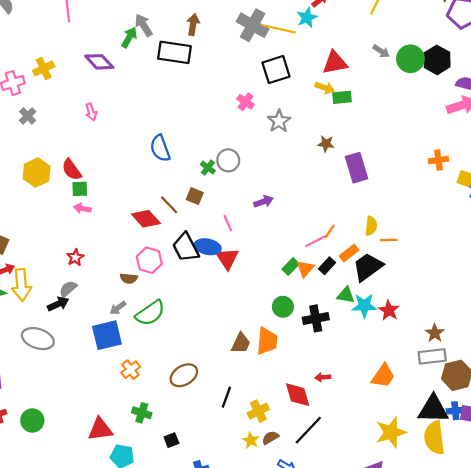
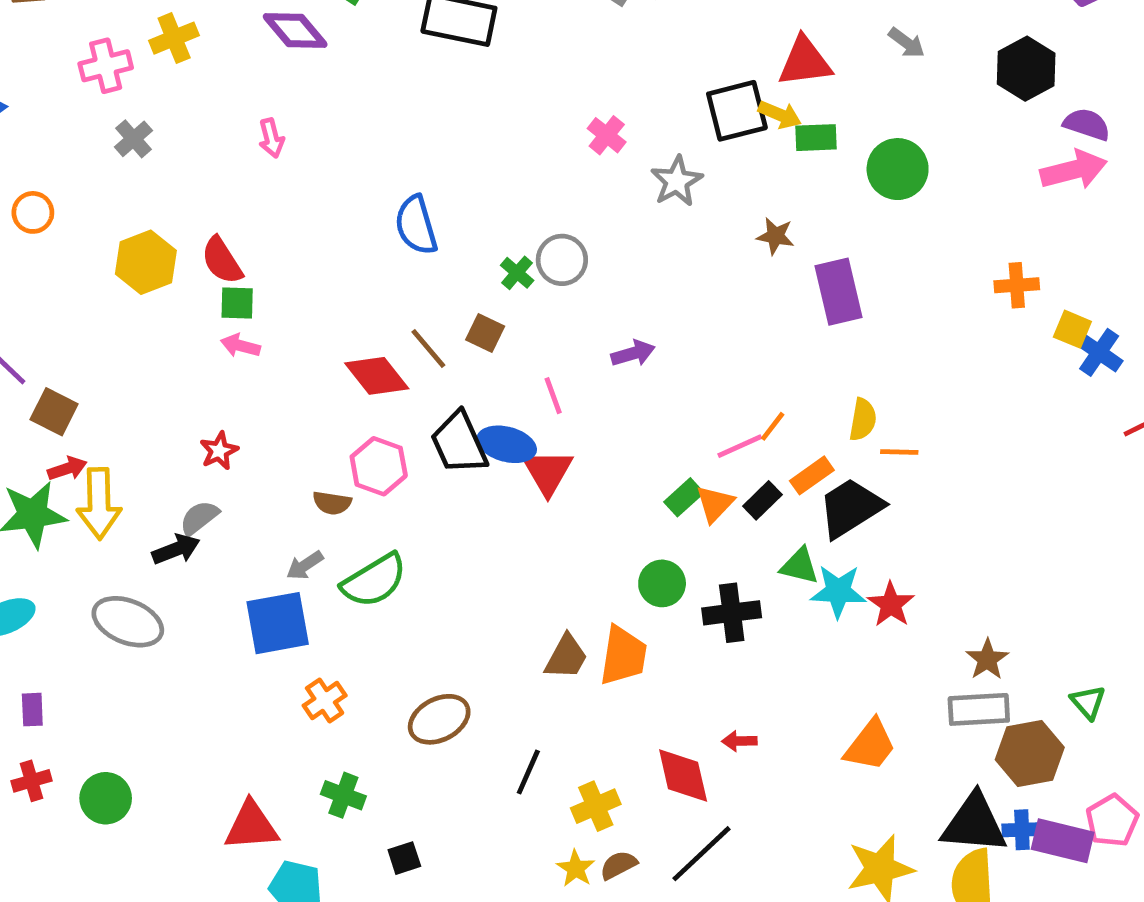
green circle: (410, 59) -> (898, 169), moved
black square: (276, 70) -> (737, 111), moved

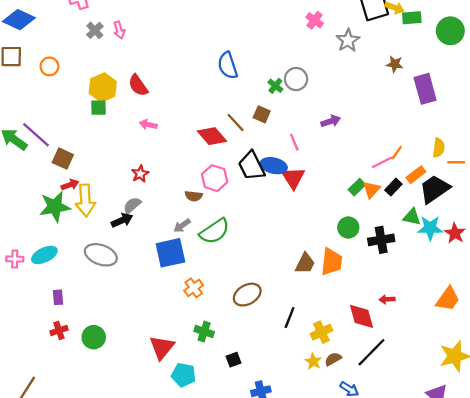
pink arrow: (271, 138) -> (119, 30), moved
green square: (237, 303) -> (98, 108), moved
red triangle: (251, 826) -> (162, 347), turned -44

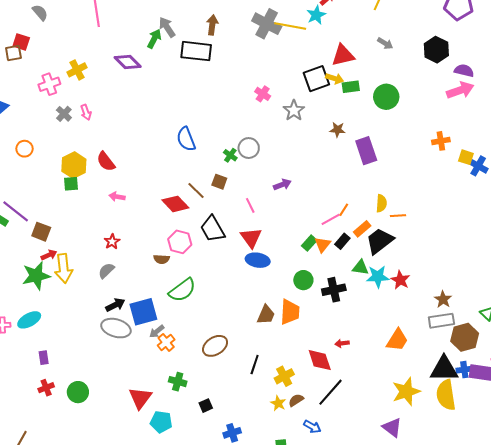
blue ellipse: (274, 166) -> (258, 260), moved
black arrow: (122, 220) -> (115, 305), moved
gray arrow: (182, 225) -> (157, 331), moved
gray ellipse: (101, 255) -> (116, 328), moved

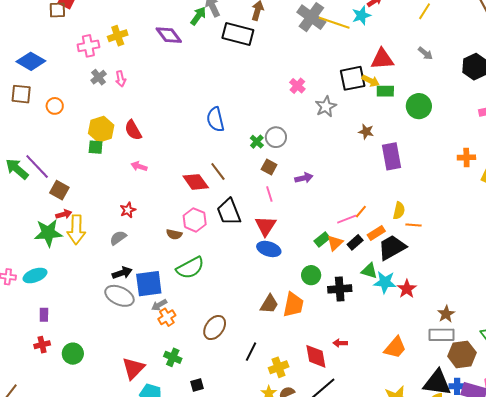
brown square: (219, 182) -> (269, 167), moved
brown ellipse: (215, 346) -> (215, 328), turned -30

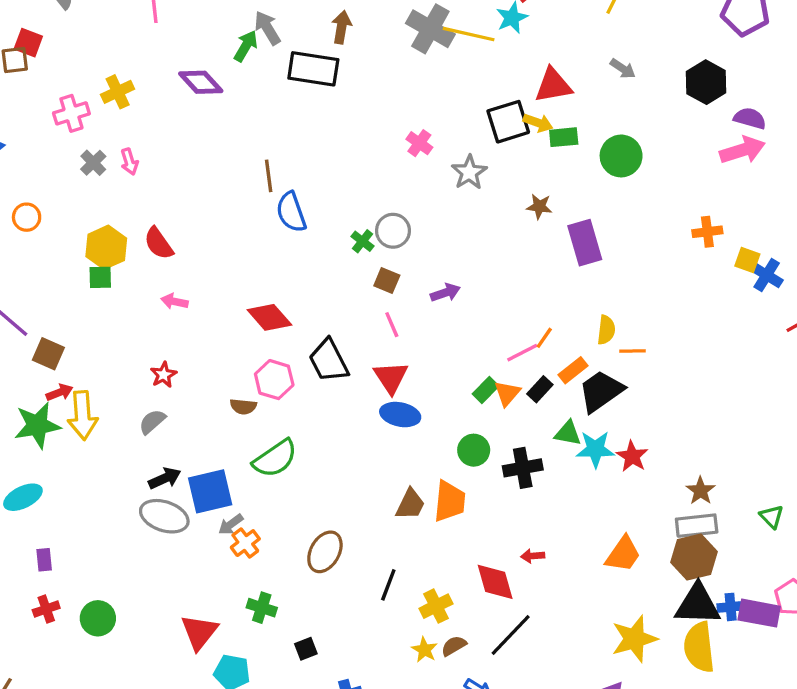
brown line: (218, 172) -> (269, 176), moved, turned 36
brown hexagon: (462, 354) -> (694, 557), moved

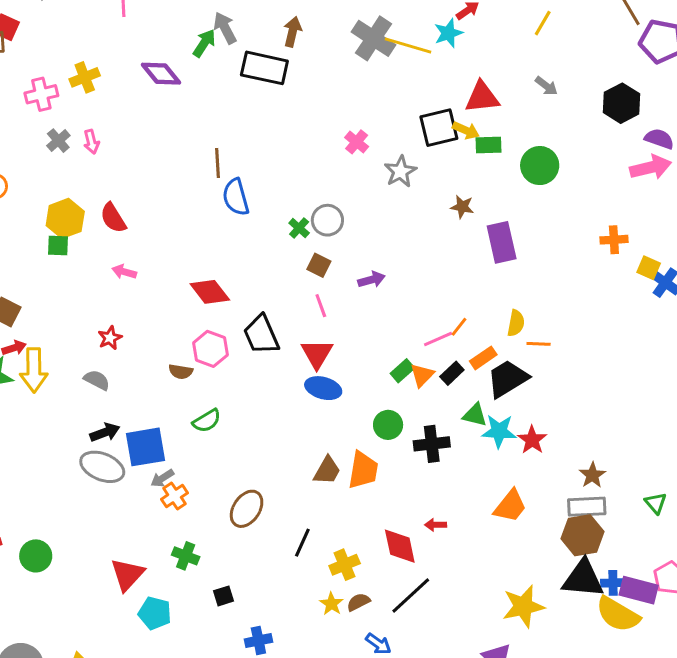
gray semicircle: (152, 422) -> (97, 380), turned 65
green semicircle: (275, 458) -> (207, 421), size x0.7
orange trapezoid: (623, 554) -> (510, 506), moved
yellow semicircle: (699, 647) -> (618, 614), moved, turned -57

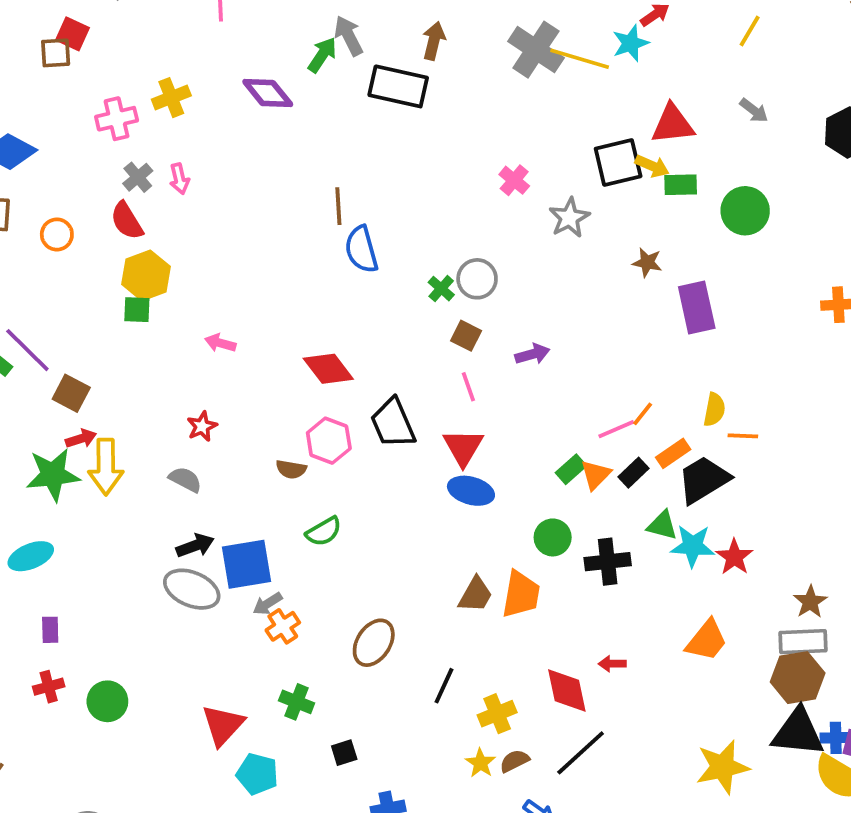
red semicircle: (113, 218) -> (127, 221), moved

